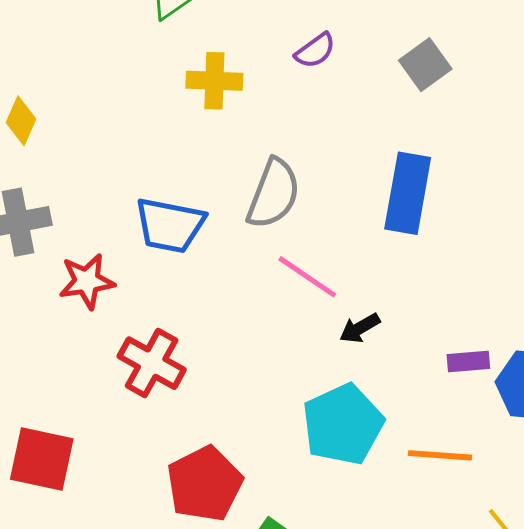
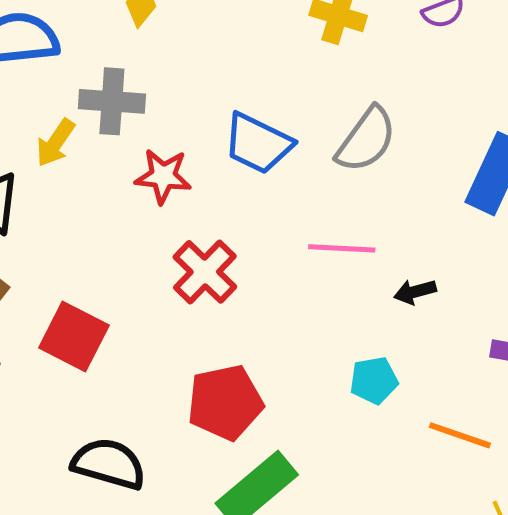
pink line: (307, 277) -> (342, 248), moved, turned -46
cyan pentagon: (343, 424) -> (374, 380), size x0.6

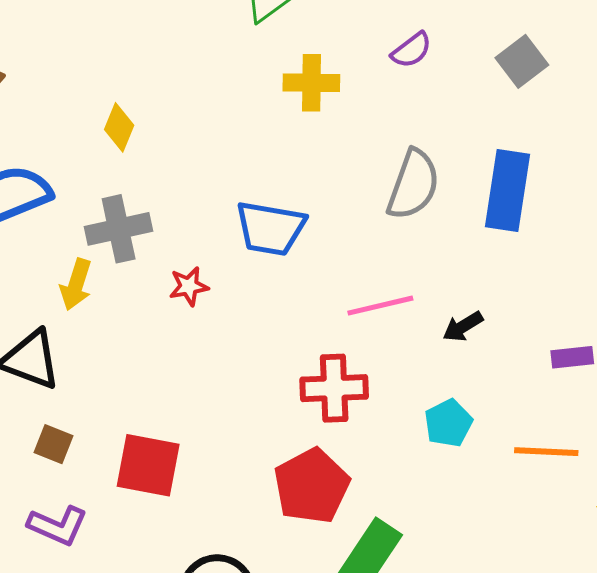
gray semicircle: (366, 140) -> (413, 185), moved
red star: (163, 176) -> (189, 286), size x0.7
red cross: (205, 272) -> (334, 388), moved, turned -30

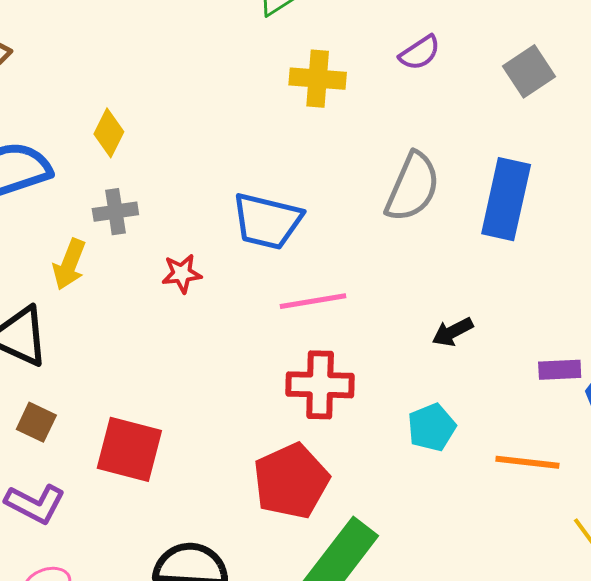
yellow diamond: (119, 127) -> (109, 133), moved
gray cross: (119, 229) -> (115, 212), size x0.7
pink line: (380, 306) -> (313, 301), moved

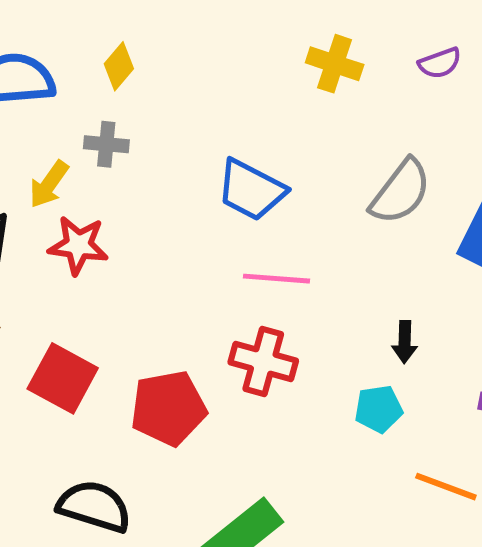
red star: (182, 274) -> (78, 245), moved, size x1.5
black arrow: (453, 332) -> (405, 342), turned -75
cyan pentagon: (432, 427) -> (379, 409), moved
red pentagon: (291, 481) -> (168, 408), moved

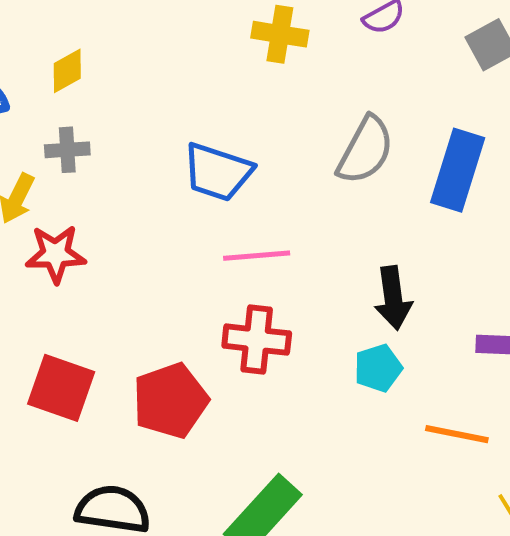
yellow diamond: (119, 66) -> (67, 71), turned 30
black arrow: (405, 342) -> (393, 298), size x1.5

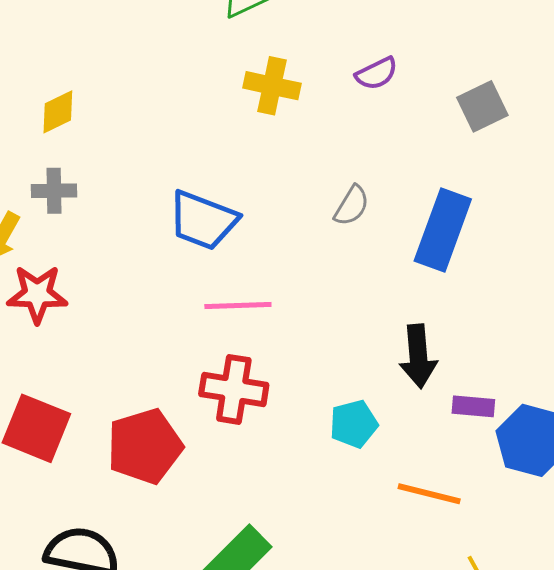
gray semicircle: (365, 150) -> (352, 206), size x0.6
black arrow: (393, 298) -> (418, 356), moved

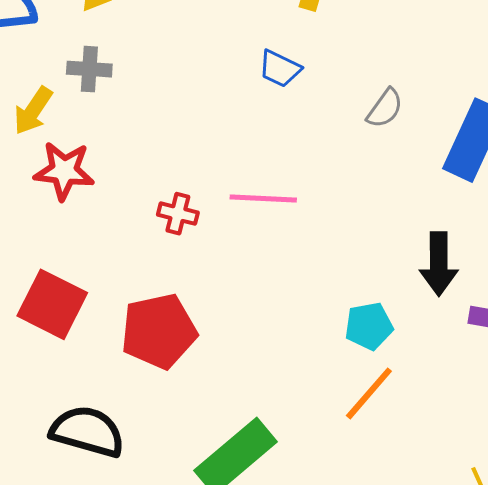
blue trapezoid: (203, 220) -> (280, 69), moved, size x0.6
red cross: (234, 389) -> (178, 214), moved, size x0.6
orange line: (429, 494) -> (369, 393), moved, turned -68

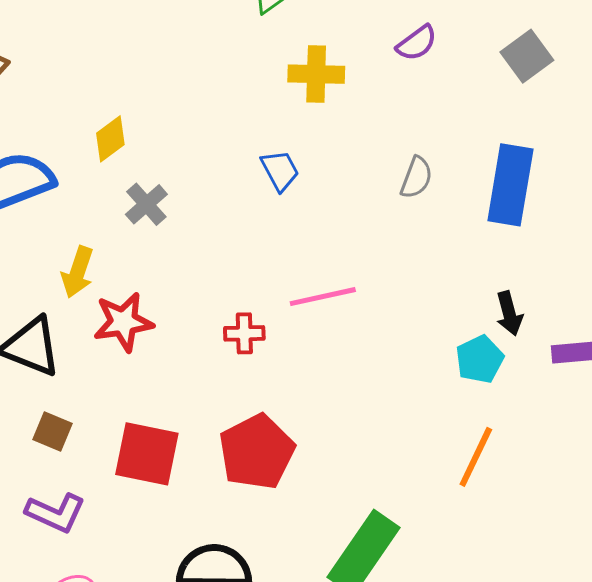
gray cross: (89, 69) -> (146, 204), moved, turned -30
blue trapezoid: (280, 69) -> (280, 170), moved, turned -129
black arrow: (439, 264) -> (509, 313), size x0.7
cyan pentagon: (369, 326) -> (480, 359), moved

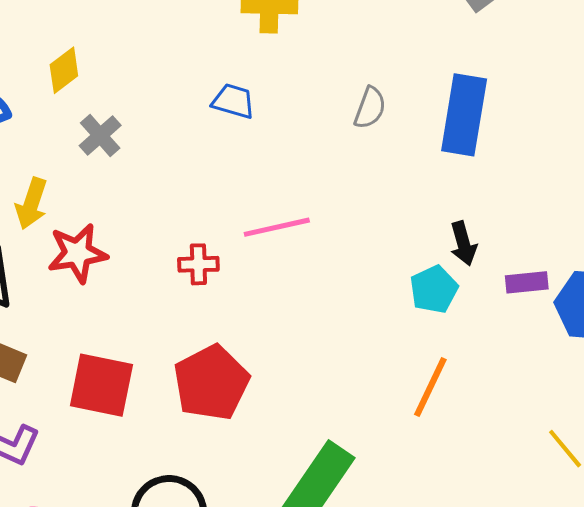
blue trapezoid: (280, 170) -> (233, 101), turned -45

